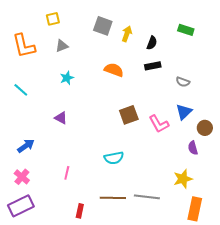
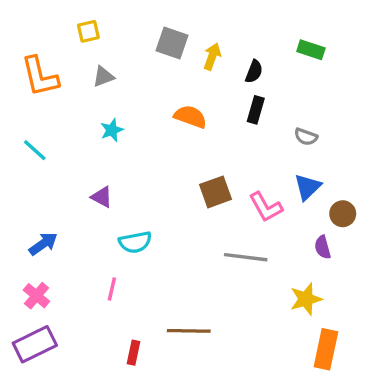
black rectangle: (153, 66) -> (256, 110), turned -63
cyan semicircle: (114, 158) -> (135, 242), moved
gray line: (147, 197) -> (246, 257), moved

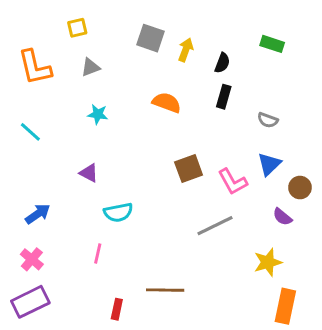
cyan star: (112, 130) -> (98, 114), turned 30
purple semicircle: (323, 247) -> (282, 217), turned -36
gray line: (246, 257) -> (215, 226), turned -33

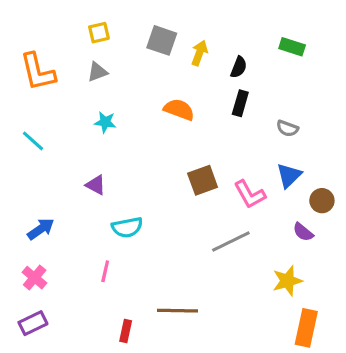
yellow square: (77, 28) -> (99, 33), moved
purple rectangle: (30, 302) -> (33, 323), size x0.7

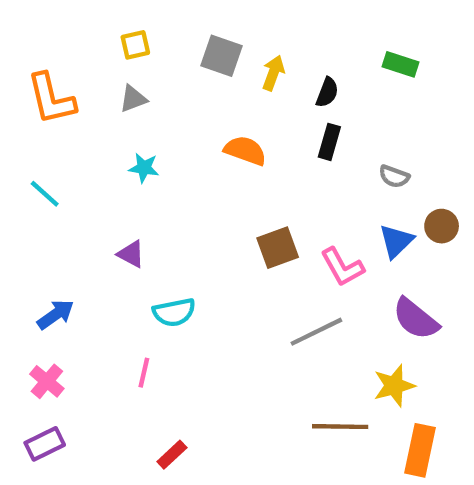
brown circle: (322, 201) -> (442, 226), moved
purple semicircle: (303, 232) -> (416, 319), size x1.6
brown line: (177, 311) -> (340, 427), moved
red rectangle: (126, 331) -> (172, 455), turned 35

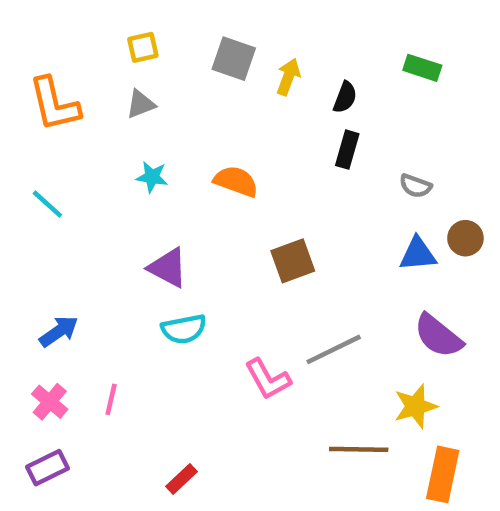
orange semicircle: (245, 151) -> (236, 181), moved
blue triangle: (396, 241) -> (418, 254), turned 39
purple triangle: (131, 254) -> (168, 268), moved, size x1.4
pink L-shape: (342, 267) -> (268, 379), moved
pink line: (144, 373) -> (111, 399), moved

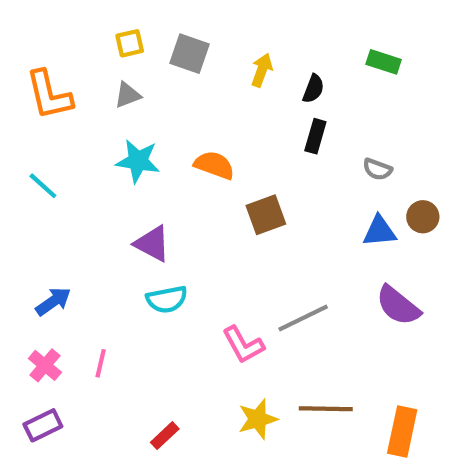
gray square: (234, 59) -> (190, 54), moved
cyan star: (152, 177) -> (138, 161), size x1.5
brown square: (293, 261) -> (266, 215), moved
yellow star: (415, 406) -> (258, 419), moved

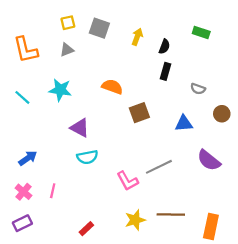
cyan star: (138, 161) -> (60, 90), moved
blue triangle: (379, 231) -> (184, 123), moved

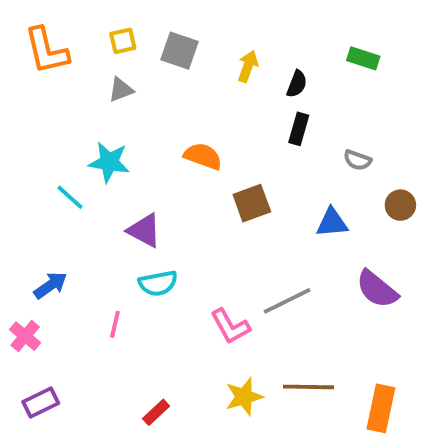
orange L-shape: (26, 50) -> (47, 51), moved
cyan line: (22, 97) -> (70, 197), moved
pink line: (53, 191) -> (115, 324), moved
pink cross: (23, 192) -> (25, 336), moved

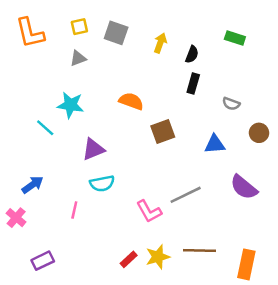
purple triangle: (144, 230) -> (93, 149), turned -50
purple rectangle: (41, 403) -> (43, 261), moved
red rectangle: (156, 412) -> (129, 259), moved

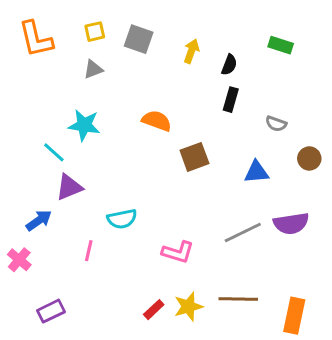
purple triangle: (93, 149) -> (69, 187), moved
purple semicircle: (244, 187) -> (291, 223), turned -48
gray line: (186, 195) -> (243, 233), moved
pink L-shape: (149, 211) -> (178, 252), turned -44

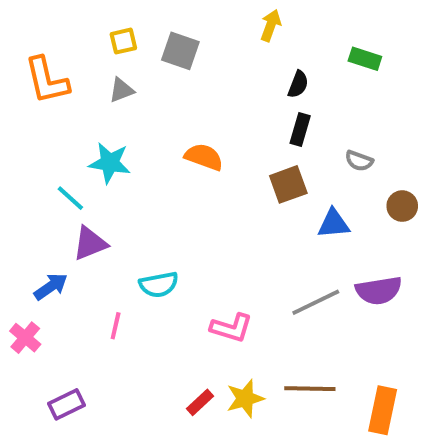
orange L-shape: (36, 39) -> (47, 80), moved
yellow arrow: (191, 51) -> (271, 25), moved
brown square: (194, 157) -> (288, 184), moved

